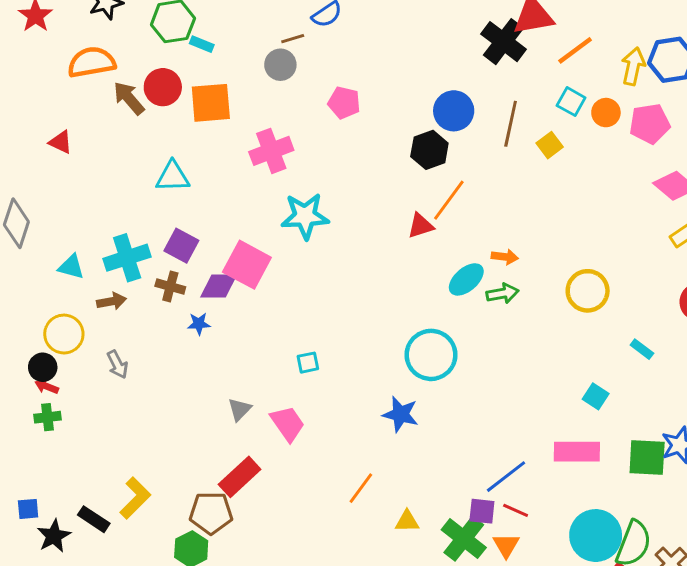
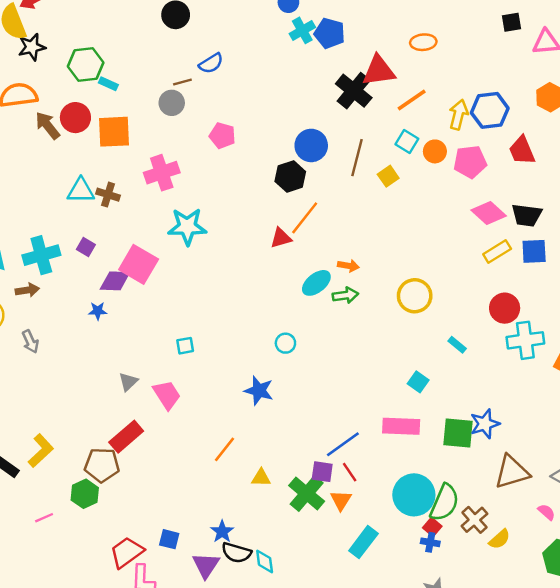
purple square: (181, 246) -> (86, 247), size x0.7
brown cross: (170, 286) -> (108, 195), moved
cyan circle: (431, 355) -> (285, 343), size x0.5
red line: (516, 510) -> (350, 472), turned 30

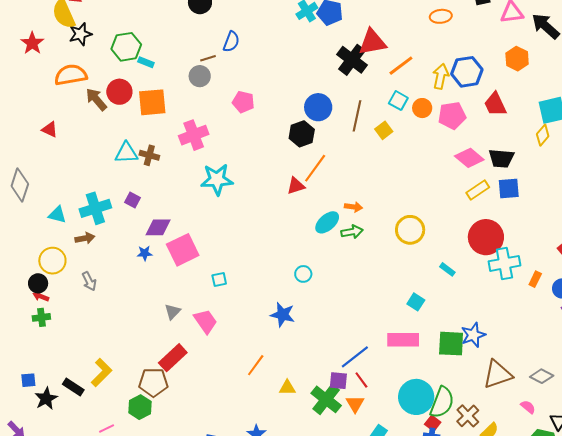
orange ellipse: (423, 42) -> (441, 16), moved
blue semicircle: (211, 63) -> (231, 42), turned -35
pink square: (139, 264) -> (183, 250), moved, turned 36
red circle: (505, 308) -> (486, 237), size x1.4

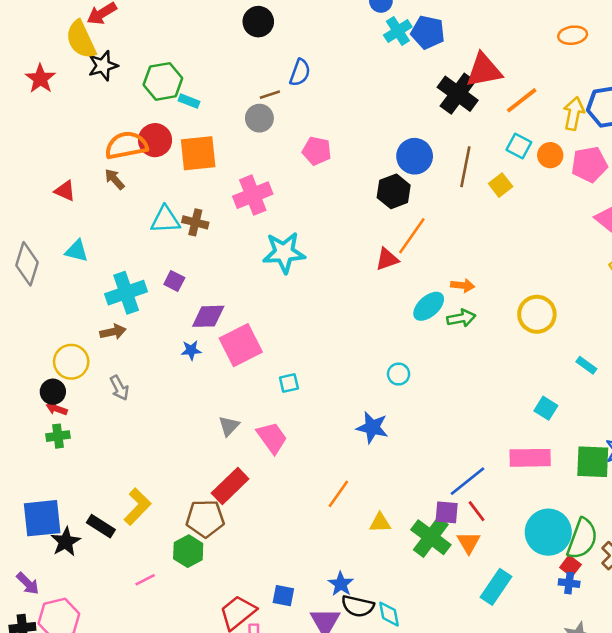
orange semicircle: (71, 75) -> (126, 145), moved
brown arrow: (96, 99) -> (115, 179), moved, size x0.7
cyan triangle: (57, 215) -> (77, 251), moved
blue square: (28, 380) -> (42, 518), size x2.0

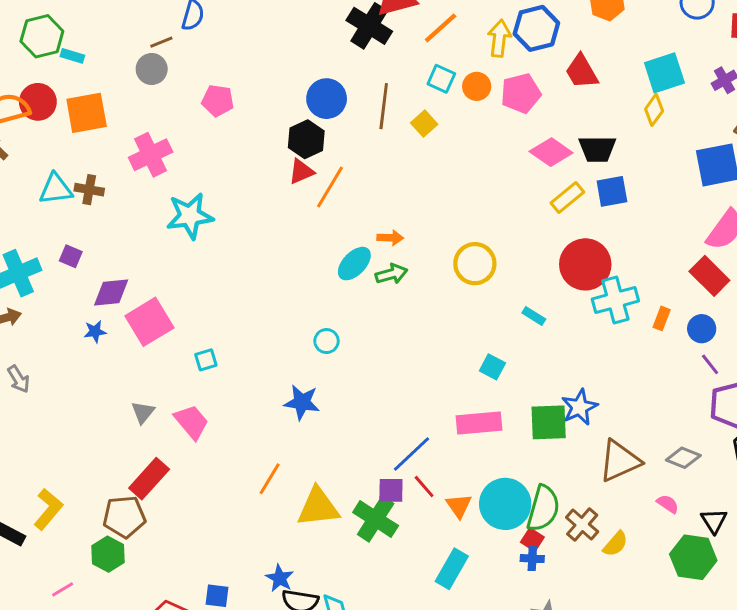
red triangle: (387, 259) -> (301, 172), moved
yellow triangle: (380, 523) -> (318, 507), size x1.8
orange triangle: (469, 542) -> (459, 506), moved

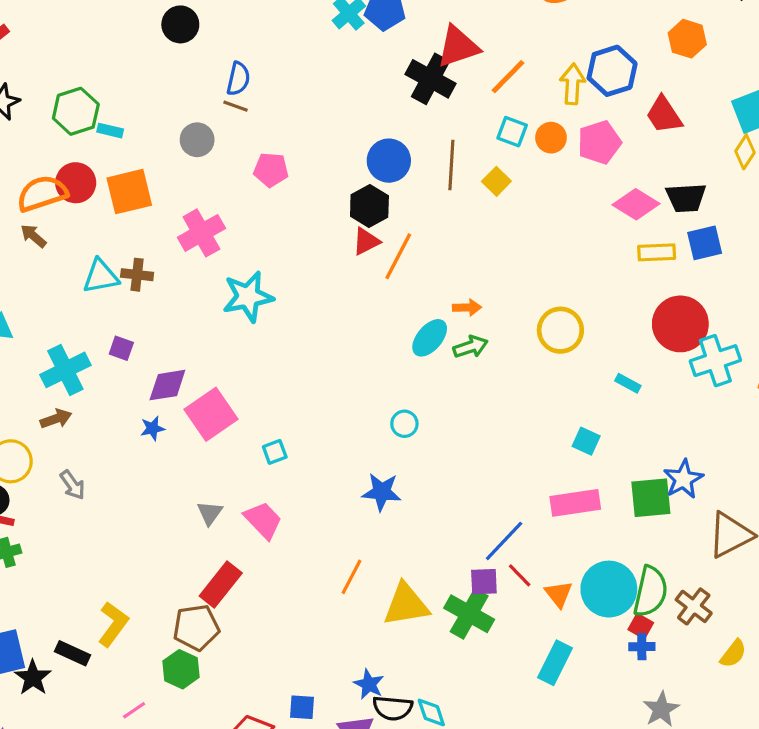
brown line: (161, 42) -> (236, 106), moved, turned 45
yellow rectangle: (567, 197) -> (657, 252), turned 40
yellow semicircle: (615, 544) -> (733, 654), moved

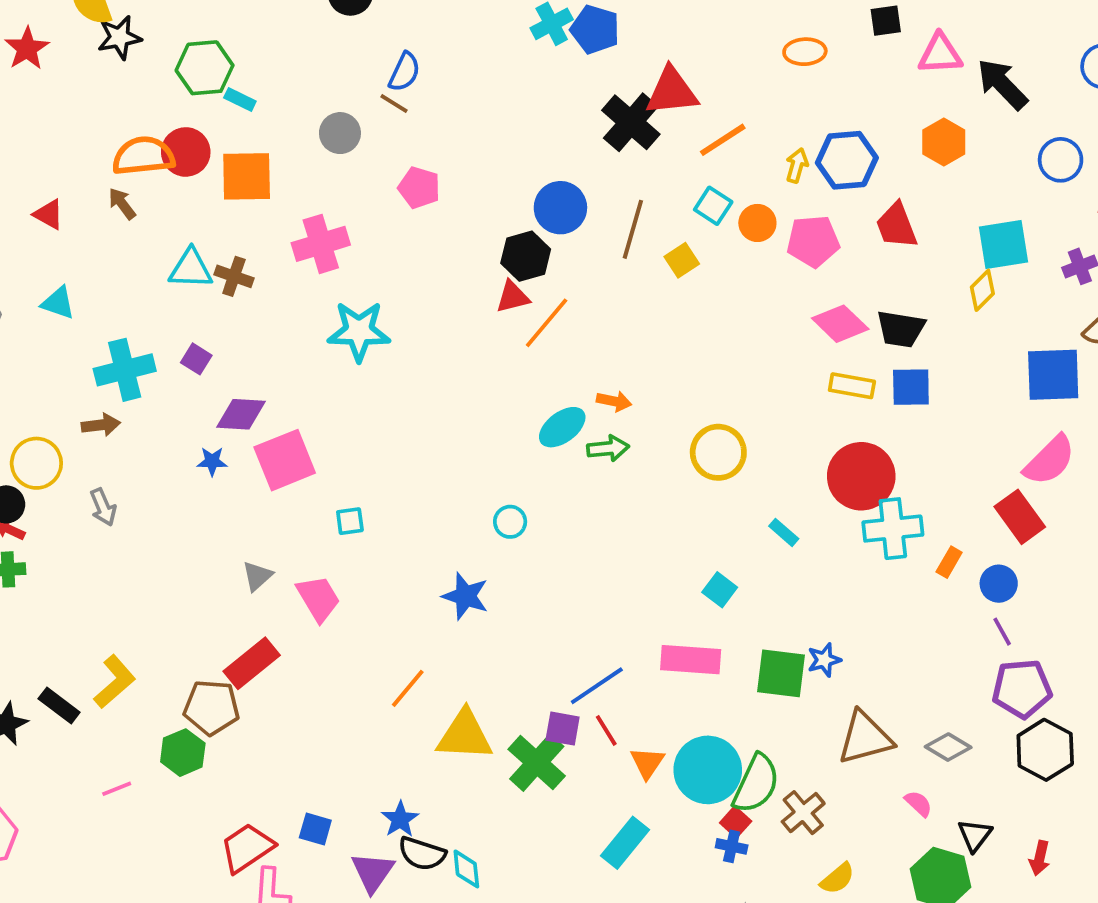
yellow arrow: (573, 84) -> (797, 165), size x0.7
blue star: (683, 479) -> (824, 660), size x0.7

